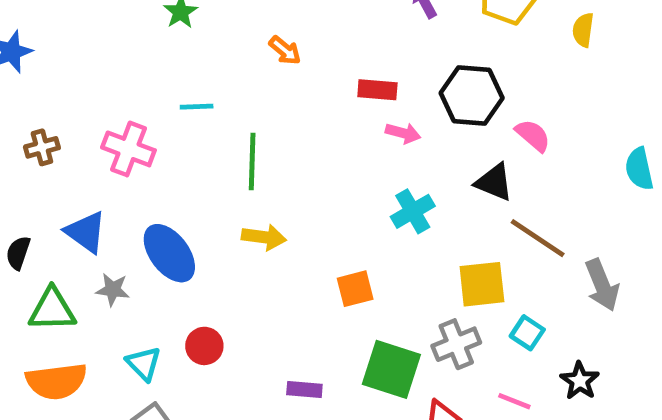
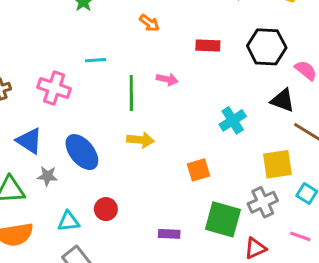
pink arrow: (403, 133) -> (167, 79), moved
cyan triangle: (144, 364) -> (68, 221), turned -50

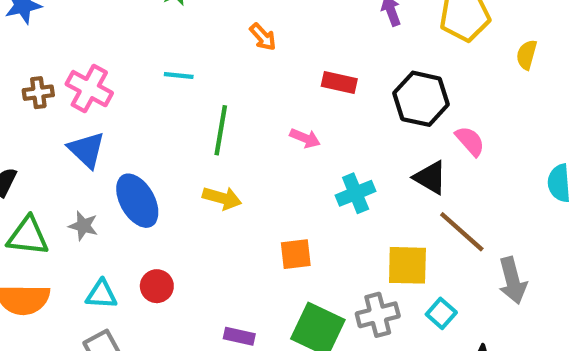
pink arrow: (167, 79) -> (305, 138), moved
pink cross: (54, 88) -> (89, 89), moved
blue triangle: (29, 141) -> (87, 150), moved

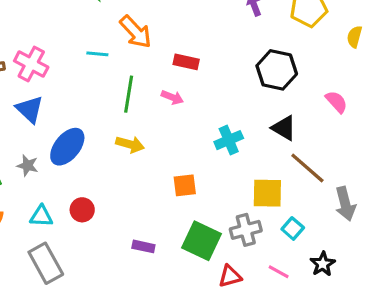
orange arrow: (263, 37) -> (136, 32), moved, size x1.6
red rectangle: (339, 83) -> (186, 62), moved
pink arrow: (305, 138) -> (172, 97), moved
pink semicircle: (470, 141) -> (336, 102), moved
blue ellipse: (137, 201) -> (67, 147), turned 69

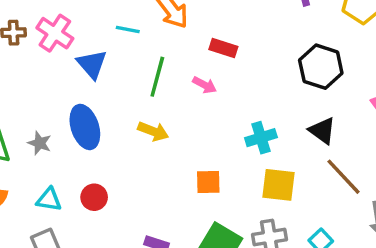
blue triangle: (30, 109) -> (92, 64), moved
blue ellipse: (67, 147) -> (85, 127), turned -63
yellow square: (267, 193) -> (279, 185), moved

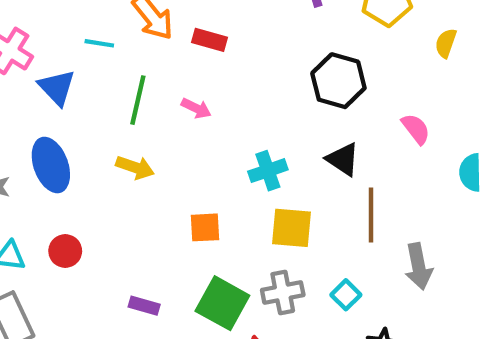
red rectangle: (223, 48) -> (210, 40), moved
brown line: (343, 177) -> (371, 215), turned 45

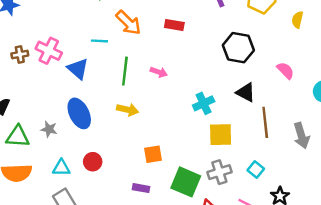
red rectangle: (210, 40) -> (174, 25), moved
orange square: (205, 227) -> (153, 154), moved
gray arrow: (418, 266) -> (301, 136), moved

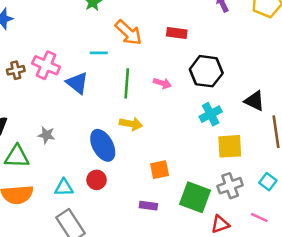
black hexagon: (238, 48) -> (206, 71), moved
blue ellipse: (79, 113) -> (103, 145), moved
gray star: (49, 129) -> (46, 135), moved

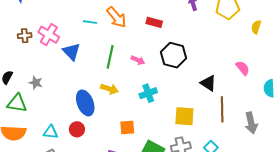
cyan line: (99, 53) -> (90, 22), moved
cyan cross: (211, 114) -> (148, 93), moved
gray star: (46, 135) -> (36, 83), moved

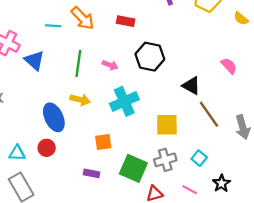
yellow semicircle: (256, 27) -> (241, 18), turned -64
cyan cross: (148, 93) -> (124, 101), size x1.4
brown line: (222, 109) -> (209, 114), turned -30

